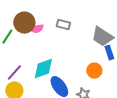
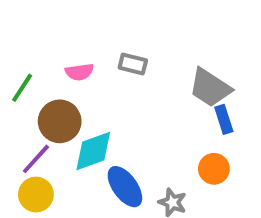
brown circle: (24, 23) -> (60, 121), moved
orange circle: (94, 71) -> (214, 169), moved

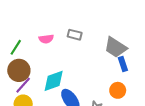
brown circle: (60, 121) -> (19, 70), moved

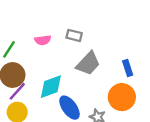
gray trapezoid: (116, 47) -> (88, 63), moved, turned -80
orange circle: (118, 90) -> (122, 97), size x1.5

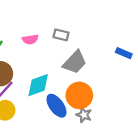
blue rectangle: (128, 68) -> (124, 53), moved, turned -49
orange circle: (122, 97) -> (79, 95), moved

